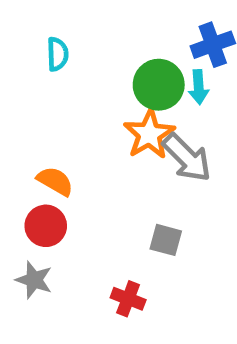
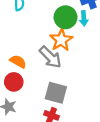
gray arrow: (187, 158) -> (50, 57), moved
gray square: (166, 240) -> (56, 93), moved, size x1.5

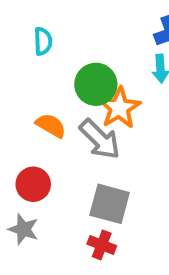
green circle: (66, 17) -> (96, 84), moved
orange semicircle: (18, 61) -> (51, 125), moved

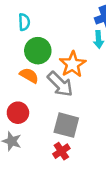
green circle: (96, 84) -> (38, 51), moved
red cross: (102, 245) -> (61, 151), turned 35

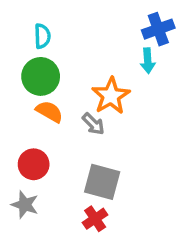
green circle: (38, 51) -> (41, 76), moved
gray arrow: (60, 84) -> (93, 124), size x0.6

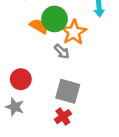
green circle: (41, 76) -> (55, 19), moved
orange semicircle: (49, 112) -> (39, 26), moved

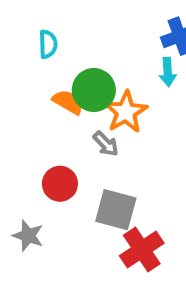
red circle: (21, 79) -> (60, 184), moved
red cross: (63, 117) -> (142, 250), moved, size x1.5

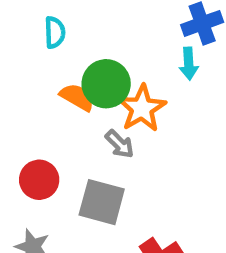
red circle: (60, 184) -> (39, 180), moved
gray square: (116, 210) -> (102, 202), moved

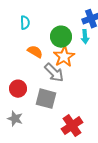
green circle: (106, 84) -> (61, 37), moved
gray arrow: (120, 144) -> (54, 73), size x1.5

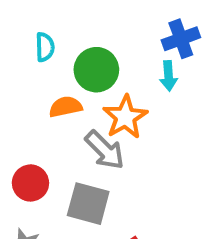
green circle: (61, 37) -> (96, 70), moved
orange semicircle: (35, 52) -> (65, 107), turned -42

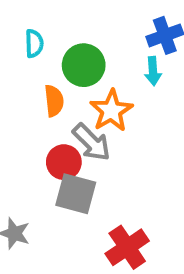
orange semicircle: (65, 107) -> (54, 101), turned 96
red circle: (30, 183) -> (64, 162), moved

